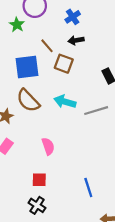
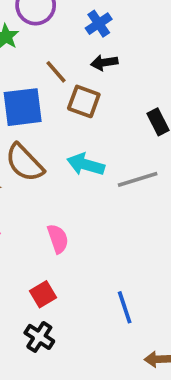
red square: (39, 180) -> (43, 294), turned -32

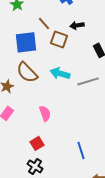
black arrow: (104, 63) -> (77, 25), moved

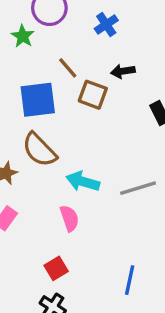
cyan arrow: (60, 73) -> (83, 182), moved
gray line: (88, 81) -> (138, 188), moved
blue line: (81, 150) -> (130, 280), turned 30

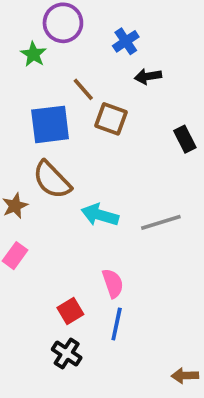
black arrow: (123, 71) -> (148, 76), moved
pink semicircle: (69, 218) -> (113, 283), moved
blue line: (130, 280) -> (117, 324), moved

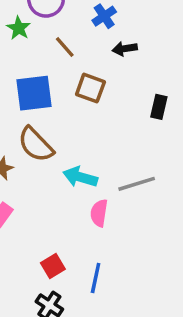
brown line: (83, 89) -> (65, 47), moved
black rectangle: (185, 139) -> (159, 107), turned 40
pink semicircle: (113, 283) -> (99, 213), moved, turned -152

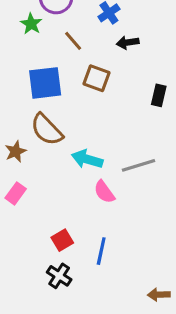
pink semicircle: (99, 213) -> (104, 192), turned -45

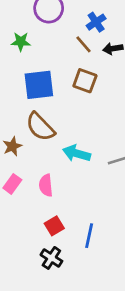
green star: (31, 24) -> (21, 42), moved, turned -30
brown line: (73, 41) -> (84, 44), moved
pink semicircle: (104, 192) -> (46, 185), moved, turned 30

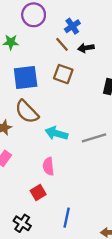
pink semicircle: (46, 185) -> (48, 166), moved
blue line: (89, 236) -> (67, 218), moved
black cross: (51, 258) -> (22, 223), moved

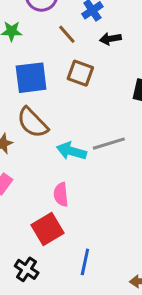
brown line: (62, 44) -> (67, 34), moved
gray line: (94, 138) -> (109, 144), moved
red square: (38, 193) -> (47, 229), size x1.5

